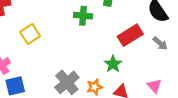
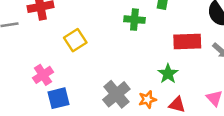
red rectangle: (130, 35) -> (187, 41), turned 30

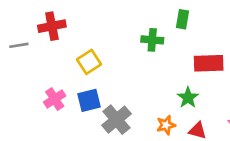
gray cross: (116, 94) -> (116, 120), moved
blue square: (58, 98) -> (89, 100), moved

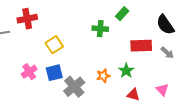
green rectangle: (182, 19) -> (122, 14), turned 32
orange star: (166, 125) -> (103, 76), moved

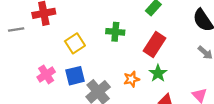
green cross: (100, 29) -> (115, 32), moved
red rectangle: (141, 46) -> (155, 45), moved, turned -55

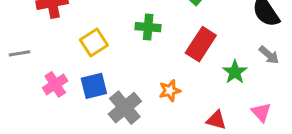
gray line: (16, 30) -> (19, 53), moved
green star: (158, 73) -> (235, 72), moved

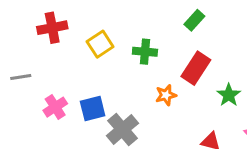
yellow square: (94, 43) -> (100, 44), moved
orange star: (170, 91) -> (166, 95), moved

